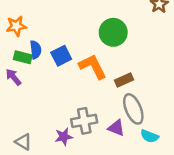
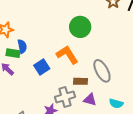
blue square: (61, 56) -> (42, 67), moved
brown rectangle: (124, 80) -> (81, 81), moved, turned 32
gray ellipse: (133, 109) -> (102, 71), moved

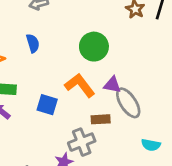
blue semicircle: (22, 46) -> (33, 43), moved
blue square: (42, 67) -> (47, 105), turned -35
purple triangle: (90, 100) -> (112, 85), moved

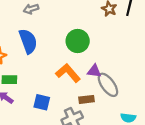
blue semicircle: (33, 43) -> (28, 41), size x1.6
blue square: (47, 105) -> (42, 102), moved

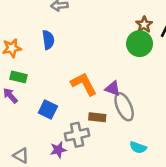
blue semicircle: (28, 41) -> (48, 40), size x0.7
green circle: (78, 41) -> (140, 44), moved

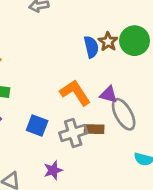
brown star: (144, 25) -> (108, 42), moved
blue semicircle: (48, 40) -> (91, 47), moved
gray cross: (77, 135) -> (73, 133), moved

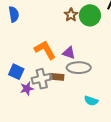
blue semicircle: (91, 47) -> (14, 14), moved
gray ellipse: (124, 114) -> (79, 68), turned -65
purple star: (53, 170) -> (27, 89), moved

